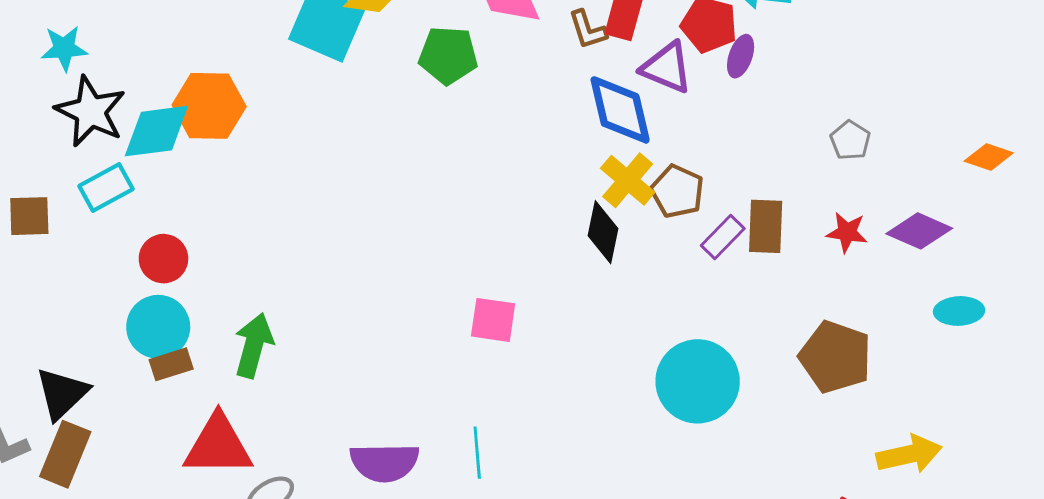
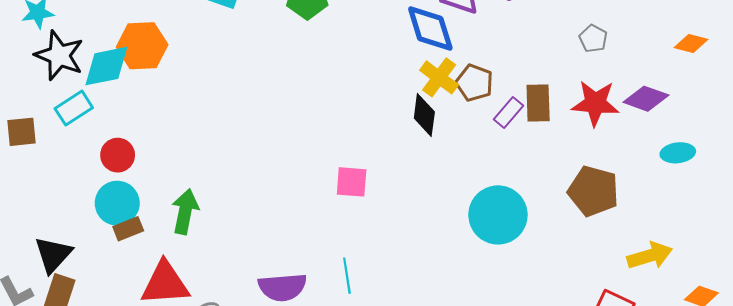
red star: (847, 232) -> (595, 103), size x1.6

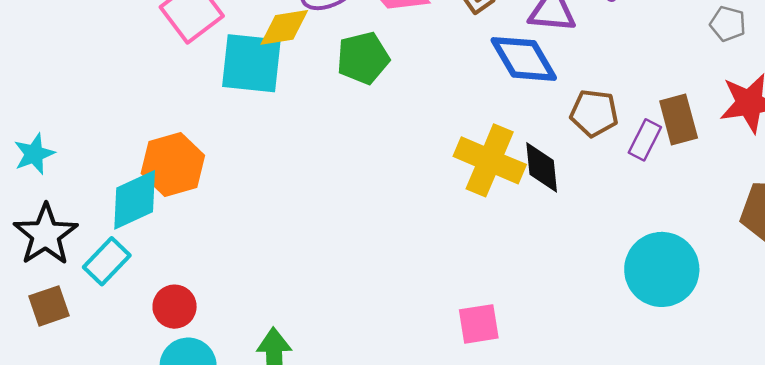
black star: (59, 56) -> (46, 235), moved, turned 30
yellow cross: (439, 77) -> (490, 160), moved, size x1.4
pink square: (352, 182) -> (479, 324), moved

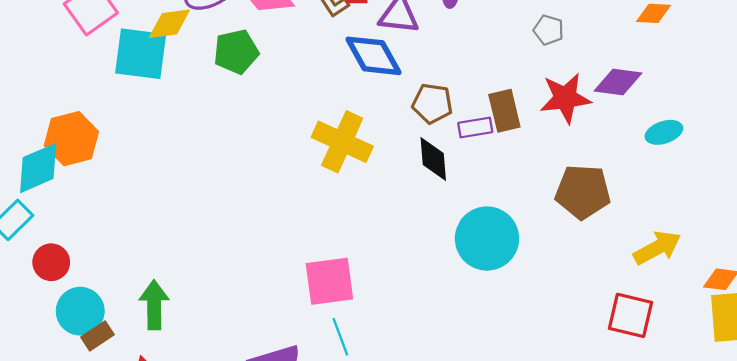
purple rectangle: (645, 140) -> (475, 127), turned 52
black diamond: (542, 167) -> (433, 159), moved
red circle: (175, 307) -> (51, 262), moved
pink square: (479, 324) -> (329, 281), size x1.4

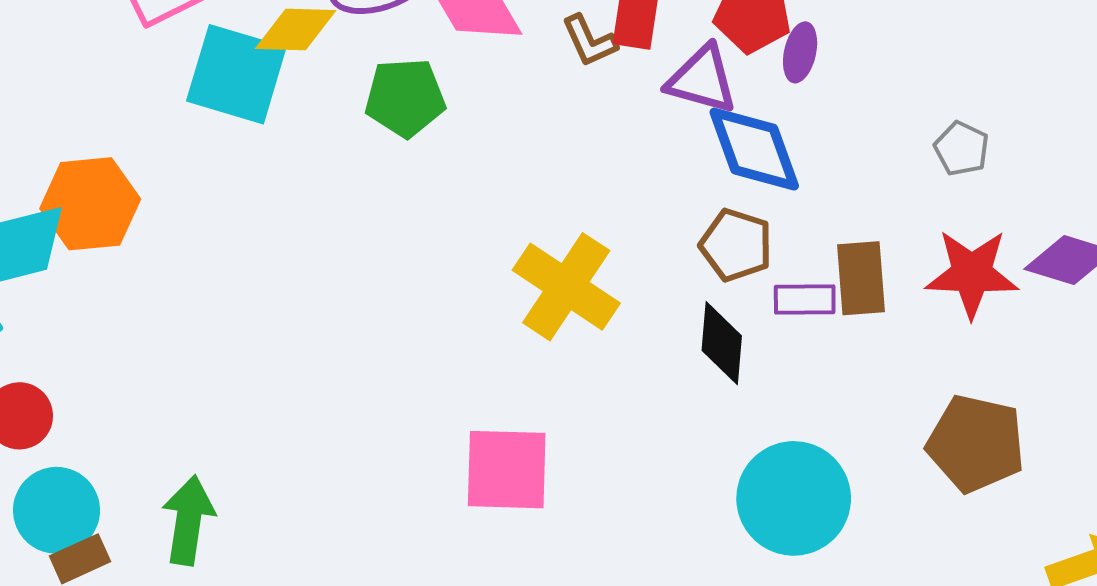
blue diamond: (373, 56) -> (754, 149), moved
pink square: (329, 281) -> (507, 470), moved

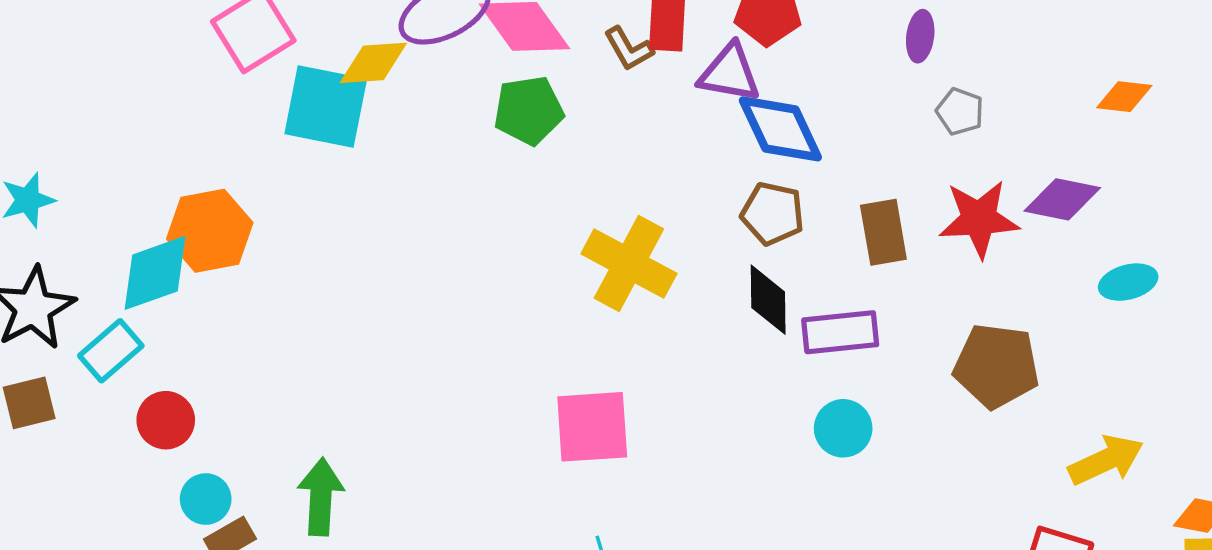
purple ellipse: (800, 52) -> (920, 36), moved
green pentagon: (405, 98) -> (529, 110), moved
purple rectangle: (805, 299) -> (840, 332), moved, size x1.4
cyan circle: (794, 498) -> (843, 428), size x0.6
cyan circle: (57, 510) -> (206, 499), size x0.7

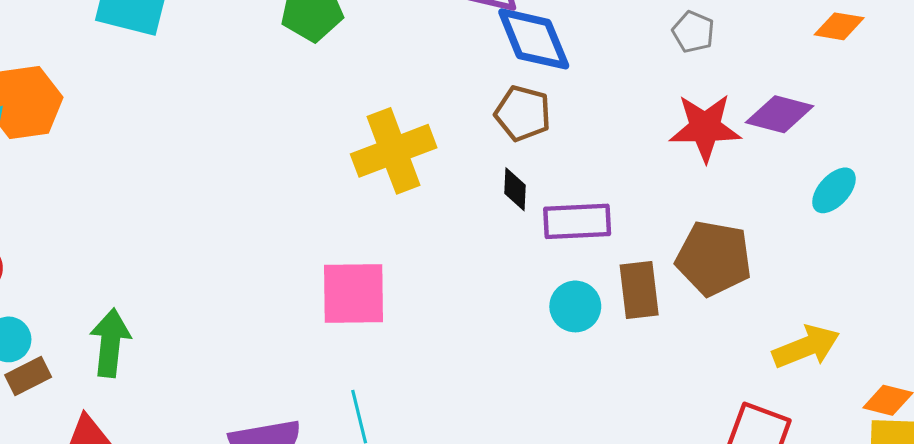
brown rectangle: (883, 232) -> (639, 290), moved
yellow cross: (629, 264) -> (394, 151), turned 38
cyan ellipse: (1128, 282) -> (834, 190), turned -36
black diamond: (768, 300) -> (515, 189), size x0.7

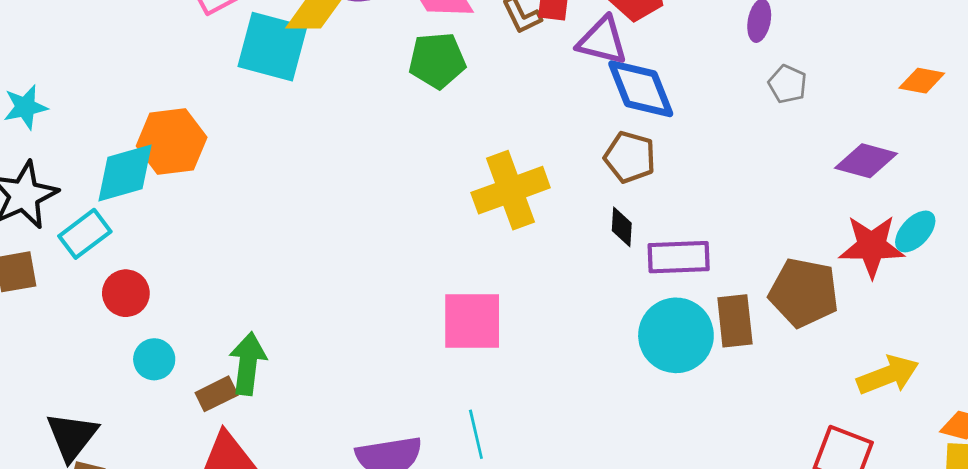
red star: (705, 128) -> (872, 246), moved
cyan circle: (575, 306) -> (676, 335), size x1.6
brown rectangle: (28, 376) -> (217, 394), moved

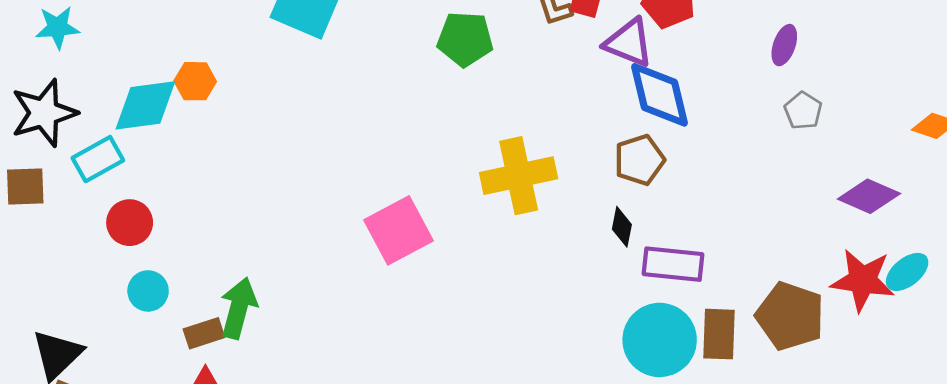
orange hexagon: (172, 142) -> (195, 81), size x0.6
brown pentagon: (630, 157) -> (639, 160), turned 30
pink square: (472, 321) -> (398, 230), moved, turned -36

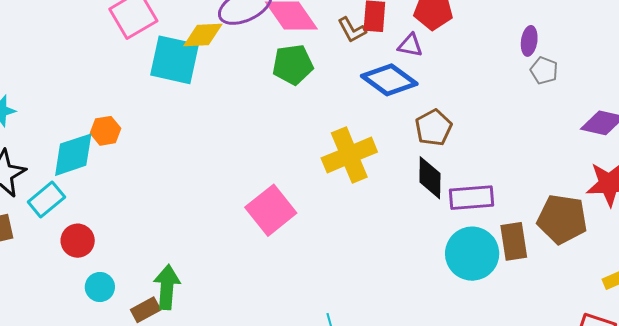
purple triangle: (629, 43) -> (410, 45), size x0.7
purple ellipse: (784, 45) -> (529, 41), moved
blue diamond: (659, 95) -> (389, 80), moved, turned -30
black diamond: (622, 227) -> (430, 178), size x1.5

